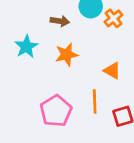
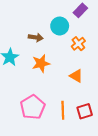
orange cross: (113, 18) -> (78, 44), moved
orange line: (95, 102) -> (63, 110), moved

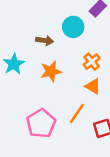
orange cross: (78, 44) -> (92, 62), moved
orange line: (63, 110) -> (77, 113), moved, turned 36

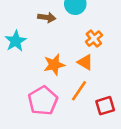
orange star: (51, 71) -> (54, 65), moved
orange triangle: (93, 86) -> (85, 62), moved

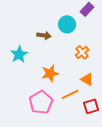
orange triangle: (85, 62) -> (87, 79), moved
orange line: (79, 91) -> (70, 94), turned 30

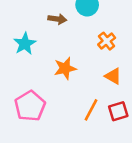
orange line: (70, 94) -> (91, 110), moved, turned -36
pink pentagon: (41, 102) -> (30, 106), moved

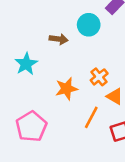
orange cross: (107, 41) -> (99, 77), moved
orange line: (91, 110) -> (91, 117), moved

